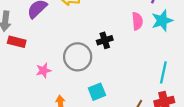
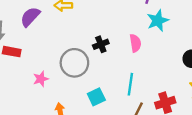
pink semicircle: (137, 21) -> (135, 43), moved
cyan line: (163, 72) -> (130, 84), moved

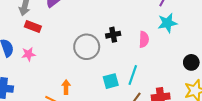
pink star: (41, 79) -> (28, 54), moved
cyan square: (96, 97) -> (111, 81), moved

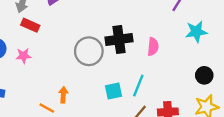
cyan star: (167, 23) -> (196, 32), moved
black cross: (113, 35) -> (119, 39), size x1.6

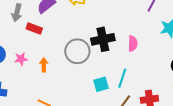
red rectangle: (30, 25) -> (34, 28), moved
orange arrow: (63, 95) -> (44, 65), moved

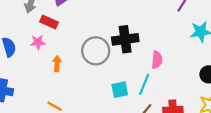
pink semicircle: (133, 44) -> (157, 60), moved
pink star: (21, 59) -> (38, 42), moved

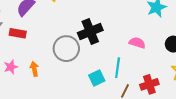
pink star: (38, 42) -> (11, 67), moved
pink semicircle: (157, 60) -> (137, 43), moved, turned -63

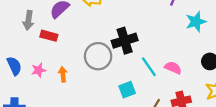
pink semicircle: (137, 43) -> (173, 68), moved
cyan line: (118, 68) -> (149, 67), moved, turned -48

